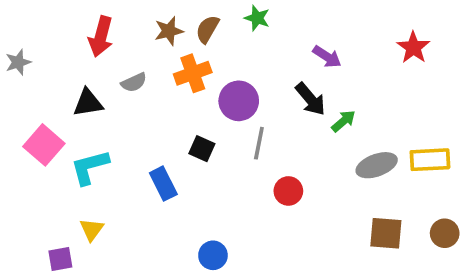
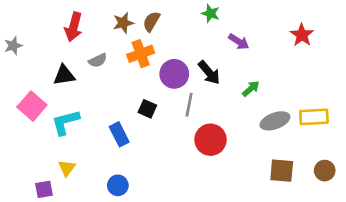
green star: (257, 18) -> (211, 13), moved
black arrow: (310, 99) -> (209, 73), moved
red circle: (288, 191) -> (211, 140), size x1.5
blue circle: (213, 255) -> (118, 185), moved

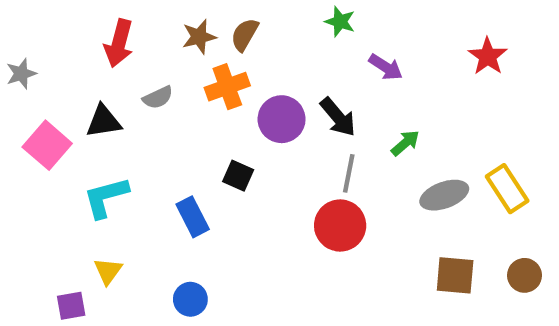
gray line: (189, 105) -> (349, 173), moved
pink square: (32, 106) -> (47, 145), moved
yellow rectangle: (314, 117) -> (507, 189), turned 60

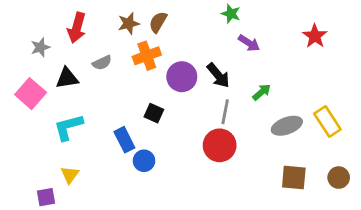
green star: (340, 22) -> (231, 14), moved
gray star: (21, 74) -> (40, 47), moved
blue circle: (190, 299) -> (144, 161), moved

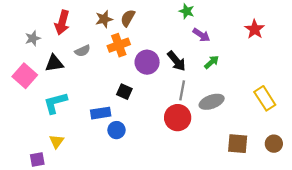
green arrow: (262, 92) -> (212, 62), moved
gray ellipse: (287, 126) -> (212, 102), moved
blue rectangle: (124, 140) -> (101, 113), turned -72

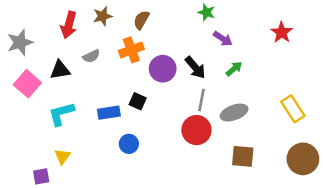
brown star: (104, 19) -> (103, 16), moved
gray star: (33, 38) -> (20, 42), moved, size x1.5
blue rectangle: (101, 113) -> (109, 113), moved
brown square: (238, 144) -> (243, 156), moved
brown circle: (274, 144) -> (303, 159), size x1.6

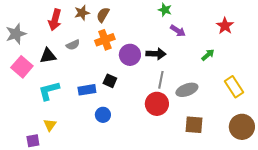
brown semicircle: (141, 20) -> (103, 15), moved
black arrow: (195, 67) -> (156, 54), turned -48
green arrow: (234, 69) -> (208, 55), moved

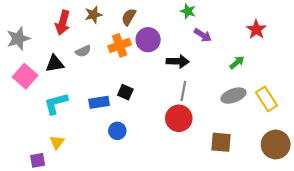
brown semicircle: (103, 15) -> (129, 17), moved
purple circle: (130, 55) -> (148, 40), moved
gray ellipse: (187, 90) -> (233, 96), moved

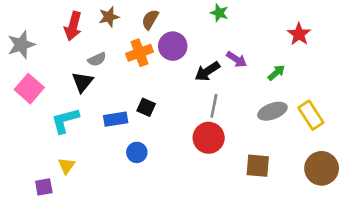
purple arrow: (203, 35) -> (237, 59), moved
black arrow: (178, 61) -> (207, 71), turned 145
black triangle: (55, 64) -> (82, 82), moved, turned -42

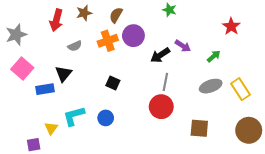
black triangle: (82, 82) -> (63, 74), moved
blue rectangle: (116, 119) -> (45, 89), moved
cyan L-shape: (65, 120) -> (74, 116), moved

